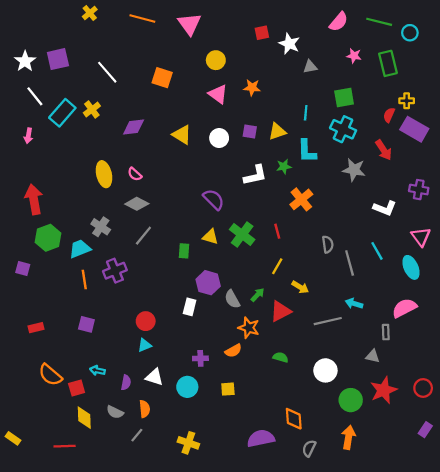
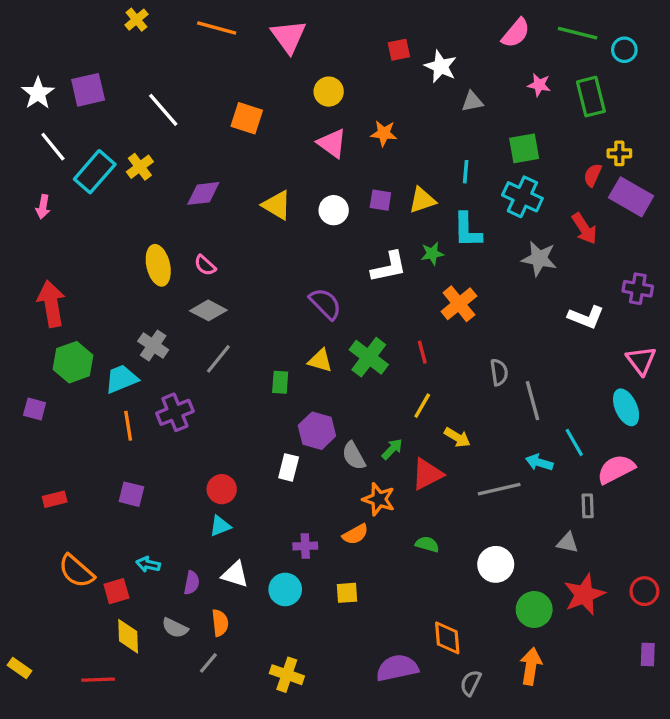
cyan line: (377, 251) -> (574, 442), moved
purple rectangle: (425, 430) -> (648, 655), turned -32

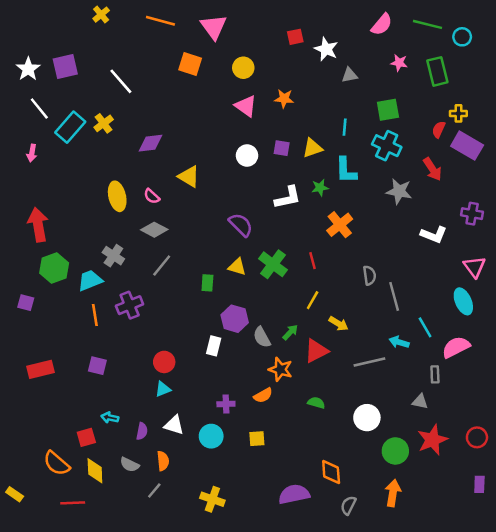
orange square: (247, 118) -> (190, 64), moved
yellow triangle: (277, 205) -> (189, 177), moved
red rectangle: (55, 499) -> (41, 369), size x1.5
orange semicircle: (76, 571) -> (57, 463), moved

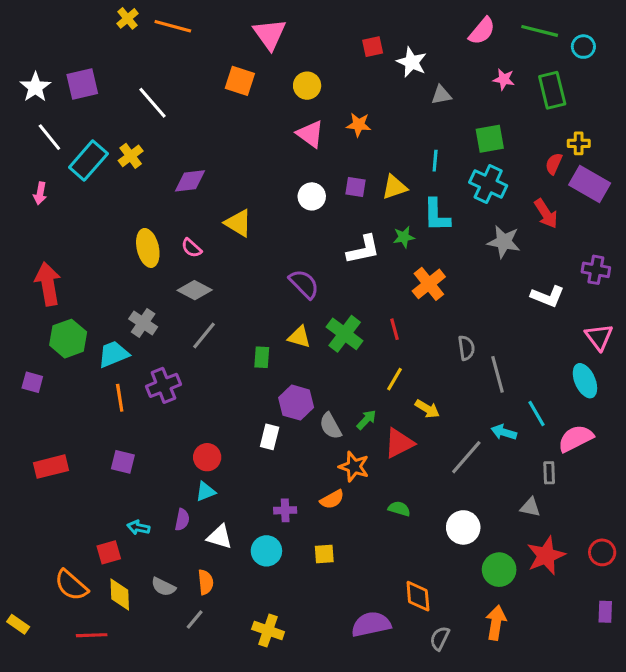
orange line: (160, 21) -> (173, 26), moved
gray line: (369, 362) -> (466, 457), turned -36
purple semicircle: (142, 431) -> (182, 520), moved

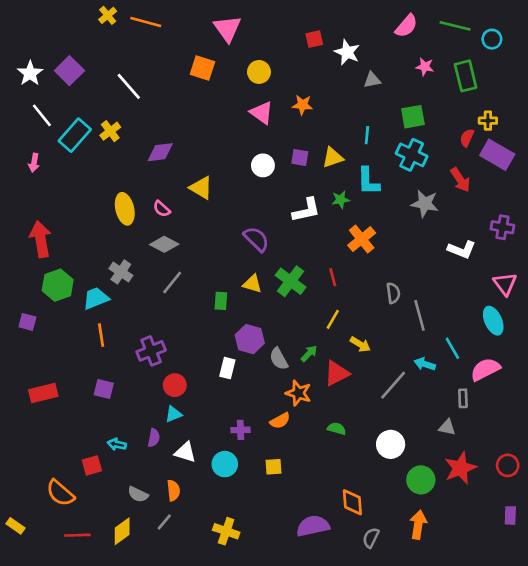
purple square: (82, 84) -> (69, 71), turned -32
purple cross: (163, 385) -> (151, 351), moved
yellow diamond: (120, 595) -> (122, 531), moved, turned 56

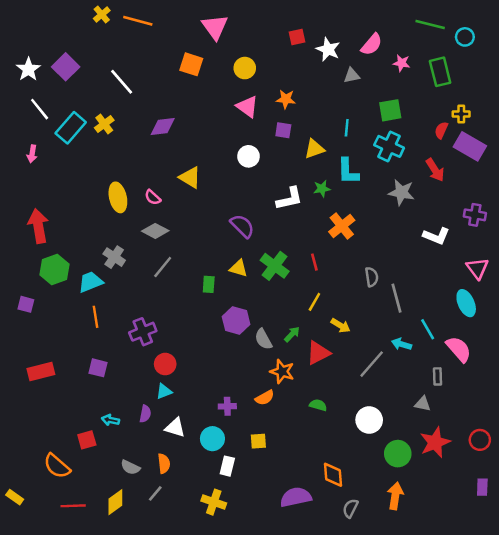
pink semicircle: (406, 26) -> (372, 44), moved
purple diamond: (160, 152) -> (163, 126), moved
purple square: (300, 157) -> (283, 130), moved
white rectangle: (227, 368) -> (227, 466), moved
pink semicircle: (485, 369) -> (459, 349), turned 76

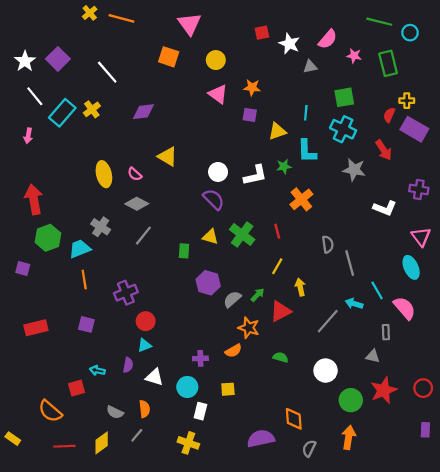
white circle: (248, 156) -> (218, 172), moved
yellow arrow: (341, 325) -> (300, 287), turned -133
gray semicircle: (263, 339) -> (232, 299), turned 78

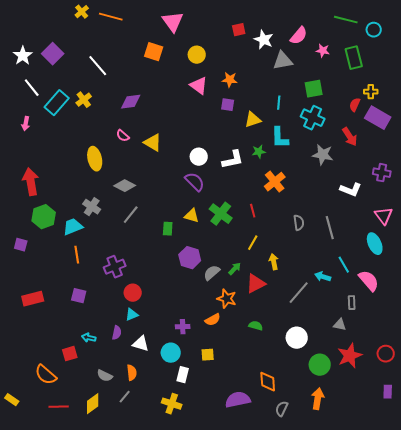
gray triangle: (310, 67) -> (283, 61), size x1.5
pink semicircle: (135, 174) -> (123, 136), moved
gray line: (350, 263) -> (330, 228), moved

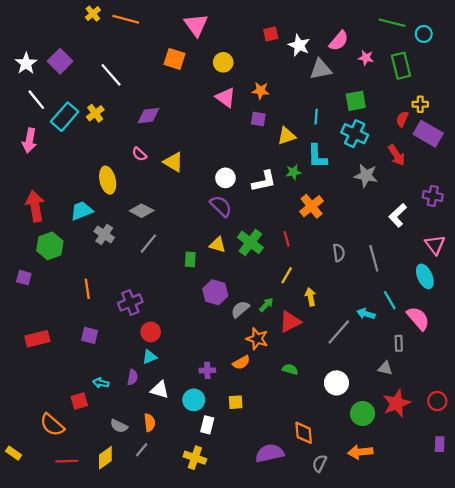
pink arrow: (26, 124) -> (29, 140), size x1.5
white L-shape: (351, 190) -> (398, 215), turned 115
cyan trapezoid: (73, 227) -> (82, 211), moved
orange arrow: (318, 399) -> (360, 452), turned -105

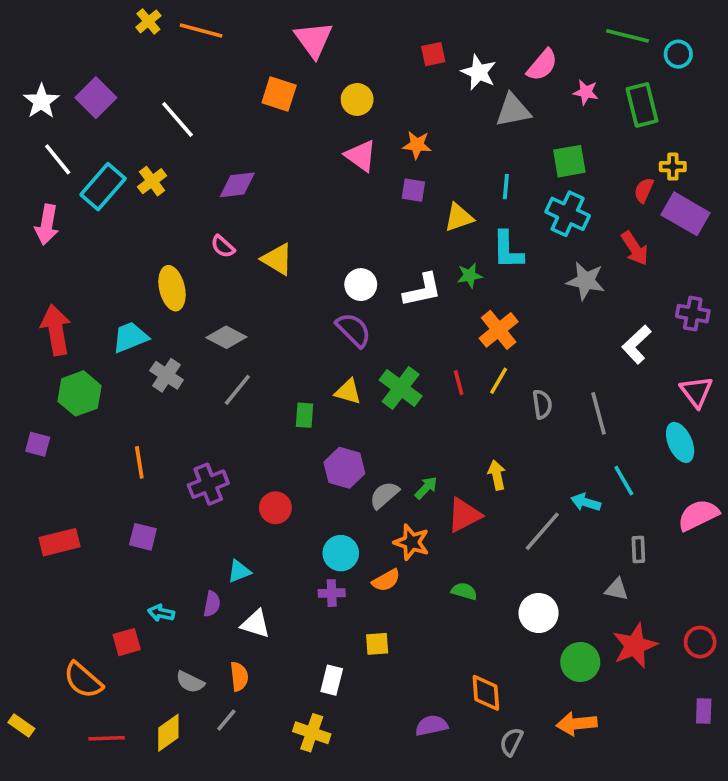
yellow line: (287, 275) -> (499, 381), moved
pink semicircle: (418, 318) -> (698, 515), moved, turned -75
red circle: (151, 332) -> (275, 508), moved
cyan circle: (194, 400) -> (341, 553), moved
purple semicircle: (270, 453) -> (431, 726), size x0.7

